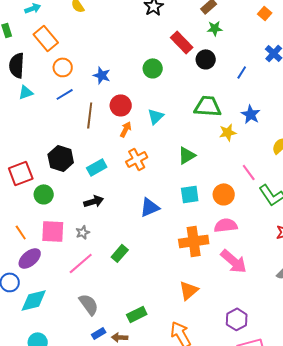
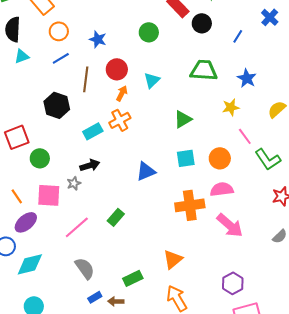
yellow star: (228, 132) -> (231, 107), moved
black hexagon: (61, 158) -> (57, 105), moved
orange cross: (137, 159) -> (120, 120), moved
gray star: (83, 232) -> (74, 183), moved
orange triangle: (189, 290) -> (173, 259), moved

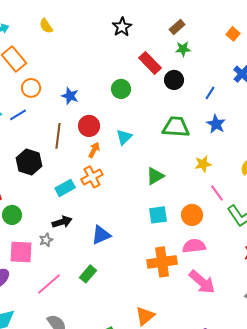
blue line: (61, 58) -> (18, 115), moved
blue star: (247, 78) -> (216, 124), moved
blue triangle: (146, 171) -> (101, 235), moved

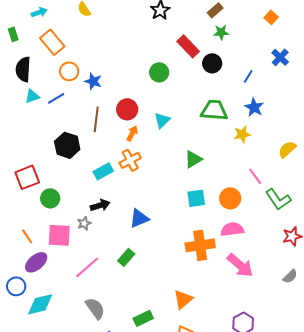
blue star: (70, 96) -> (93, 81), moved
yellow star: (203, 164) -> (242, 134), moved

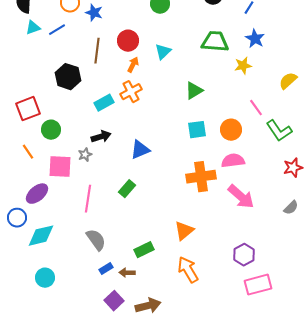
orange line: (27, 236) -> (28, 152), moved
pink line: (87, 267) -> (88, 199), turned -40

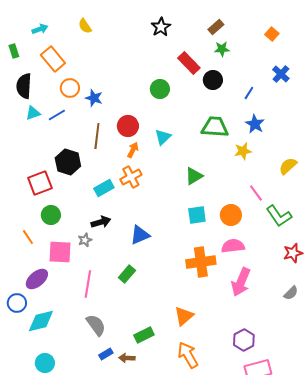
red square: (28, 109) -> (40, 183), moved
pink arrow: (241, 197) -> (241, 282), turned 72

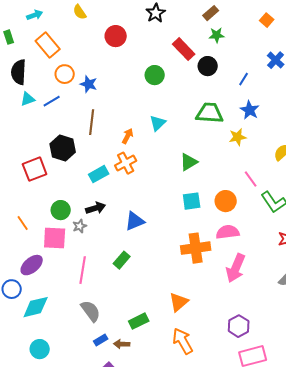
red circle: (128, 126) -> (116, 36), moved
green circle: (51, 215) -> (61, 210), moved

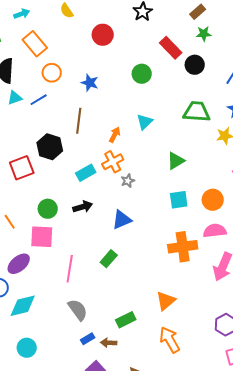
blue star: (89, 84) -> (90, 83), moved
gray star: (80, 226) -> (128, 181), moved

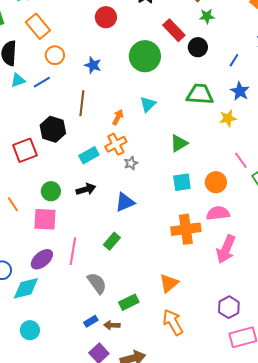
green circle: (142, 74) -> (145, 56), size x1.6
purple ellipse: (19, 264) -> (42, 259), moved
gray semicircle: (78, 310) -> (97, 283), moved

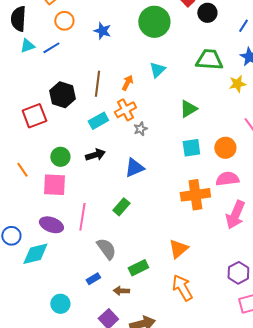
brown line: (82, 103) -> (97, 84), moved
purple ellipse: (42, 259) -> (51, 225), turned 60
blue rectangle: (91, 321) -> (93, 279), moved
cyan circle: (30, 330) -> (60, 304), moved

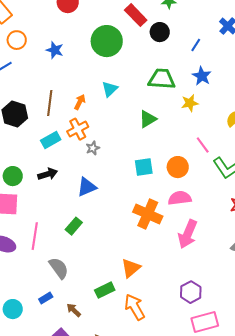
green triangle: (188, 109) -> (148, 119), moved
orange cross: (195, 195) -> (148, 214), turned 32
green rectangle: (138, 268) -> (105, 290), moved
brown arrow: (121, 291) -> (74, 310), turned 42
cyan circle: (60, 304) -> (13, 309), moved

